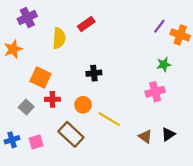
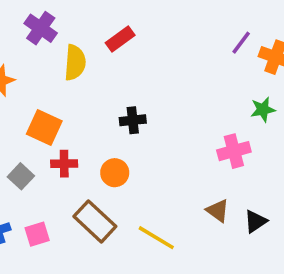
purple cross: (27, 17) -> (41, 28), moved, turned -30
green star: (164, 64) -> (263, 109), moved
yellow line: (109, 119) -> (156, 238), moved
brown triangle: (145, 136) -> (218, 211), moved

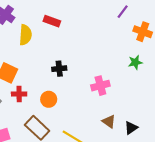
red rectangle: (120, 39) -> (52, 21), turned 56
purple line: (241, 43) -> (123, 12), moved
pink cross: (234, 151) -> (100, 86), moved

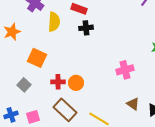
black cross: (59, 69) -> (86, 28), moved
red cross: (19, 94) -> (58, 82), moved

